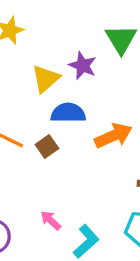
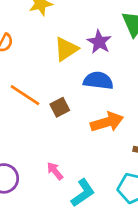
blue semicircle: (68, 113) -> (98, 81), moved
orange arrow: (113, 136) -> (107, 122), moved

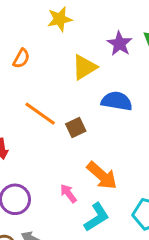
purple star: (99, 42) -> (120, 44), moved
orange arrow: (107, 122) -> (102, 176), moved, turned 56

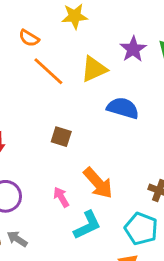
orange semicircle: (21, 58) -> (29, 38), moved, turned 84
orange line: (40, 114) -> (48, 71), moved
brown square: (76, 127) -> (61, 137), moved, turned 36

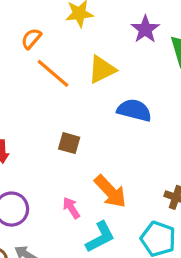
orange semicircle: (29, 38) -> (31, 39), turned 102
purple star: (133, 49) -> (145, 29), moved

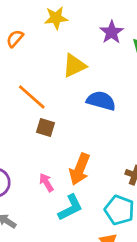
orange line: (53, 73) -> (32, 97), moved
orange arrow: (110, 191) -> (80, 169), turned 64

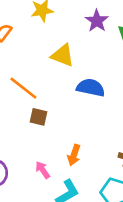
yellow triangle: (74, 66) -> (63, 55), turned 50
orange arrow: (80, 169) -> (74, 155), size x0.7

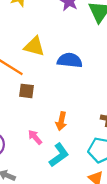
yellow triangle: (63, 55) -> (34, 46), moved

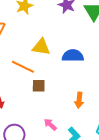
orange arrow: (61, 121) -> (79, 100), moved

